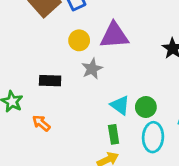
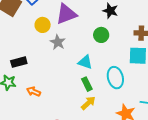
black rectangle: (50, 81) -> (19, 62), moved
green circle: (146, 107) -> (101, 35), moved

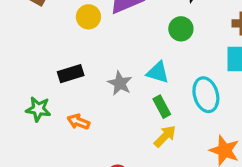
gray star: (58, 42) -> (120, 83), moved
black rectangle: (19, 62) -> (71, 74), moved

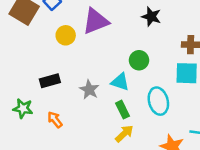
green circle: (181, 29) -> (139, 60), moved
orange arrow: (78, 122) -> (55, 120), turned 30

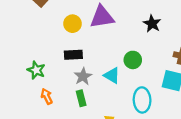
black rectangle: (50, 81) -> (73, 55), moved
green star: (23, 108) -> (36, 70), moved
green rectangle: (122, 110) -> (81, 98), moved

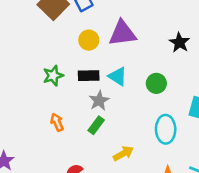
green star: (36, 70) -> (53, 76), moved, turned 30
cyan triangle: (112, 75) -> (118, 76), moved
green rectangle: (81, 98) -> (96, 125), turned 49

